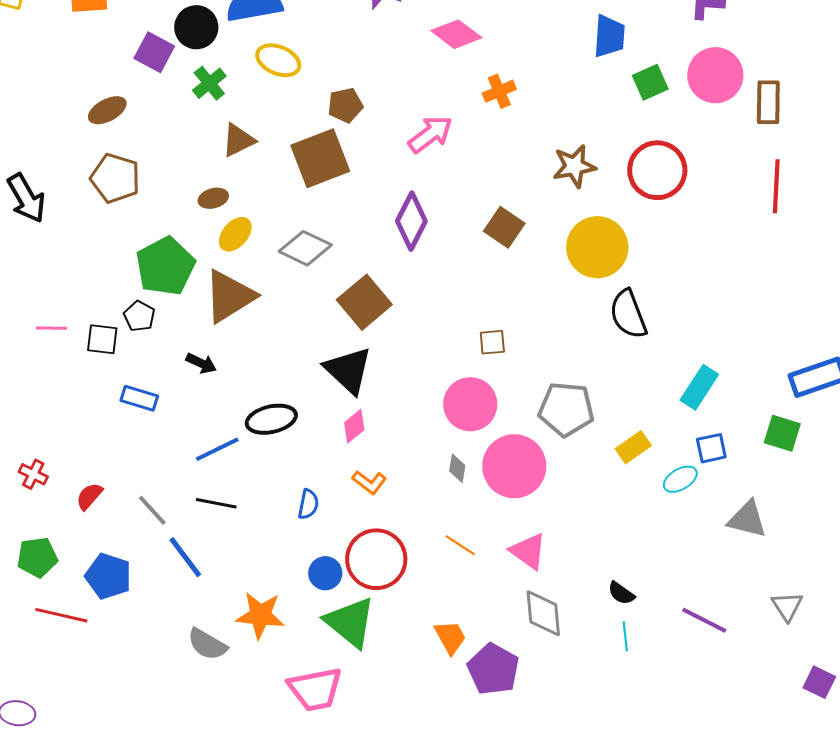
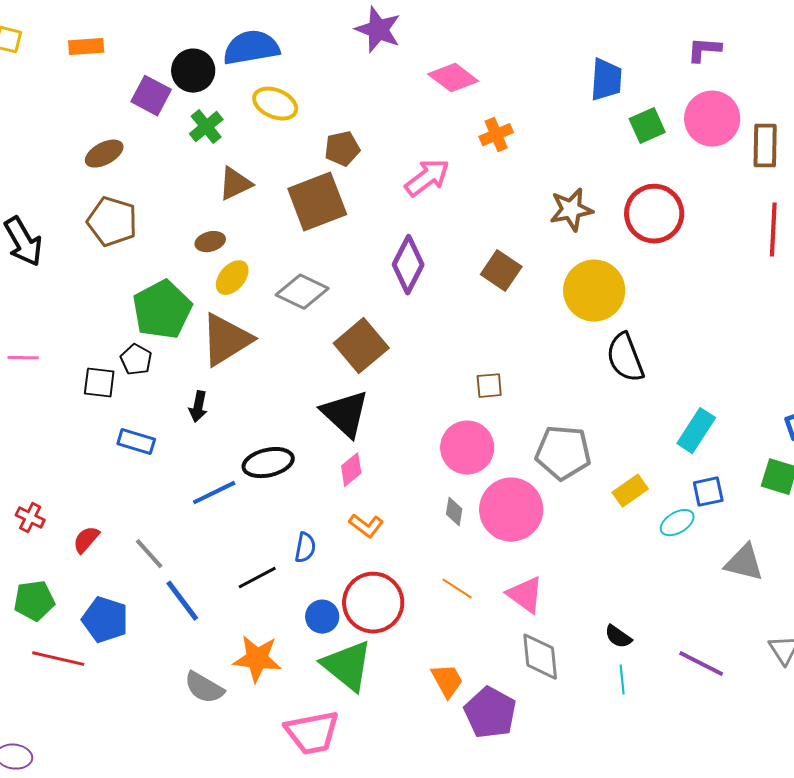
pink line: (51, 328) -> (23, 358), moved
black arrow: (201, 363) -> (198, 407), turned 76
black line: (216, 503) -> (257, 578), moved, turned -39

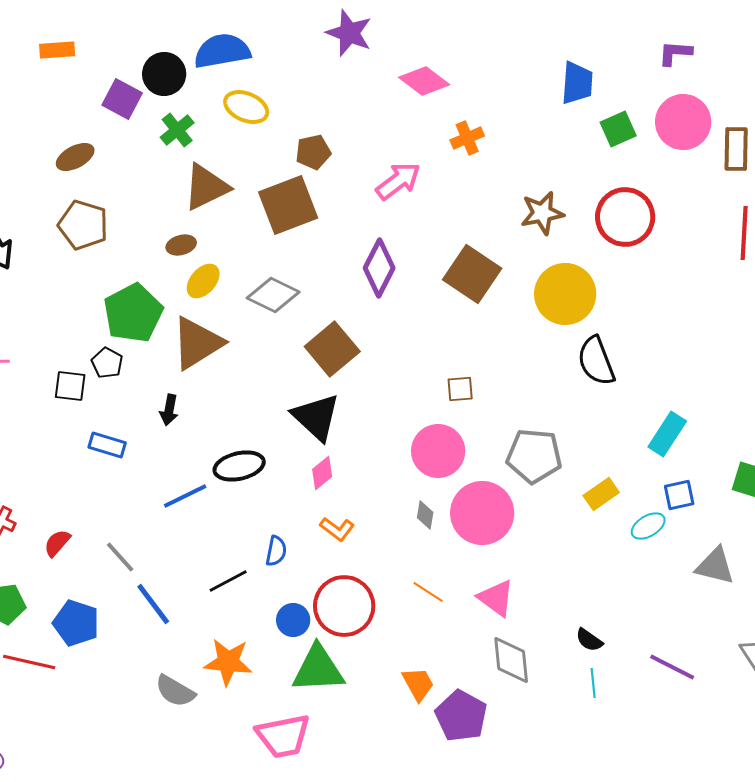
brown triangle: (235, 184) -> (206, 187), size x1.4
brown square: (501, 271) -> (472, 274), size x1.4
green triangle: (347, 666) -> (318, 669), turned -42

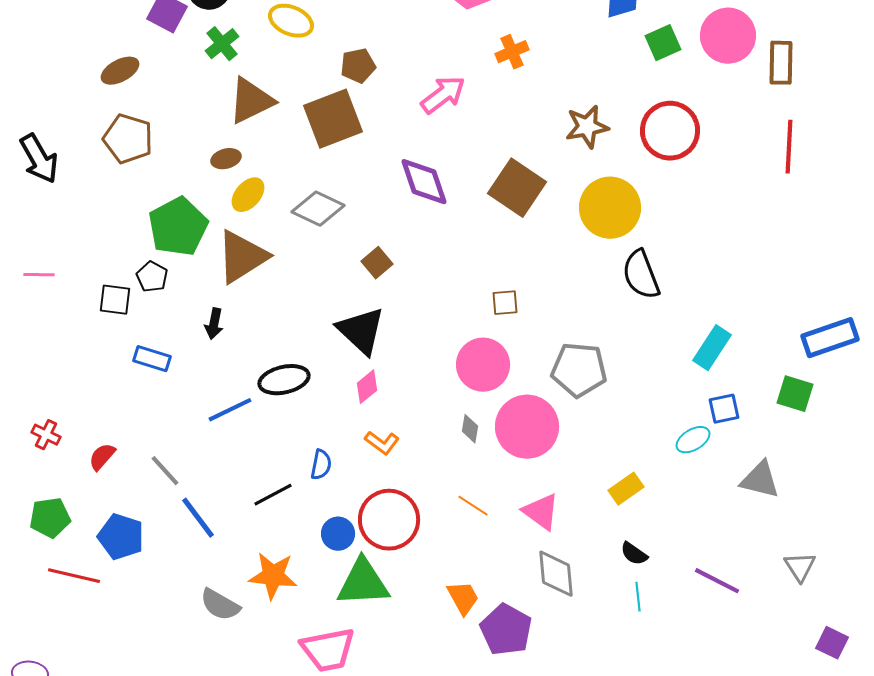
purple diamond: (379, 268) -> (424, 182), turned -46
brown square: (332, 349) -> (377, 263), size x0.6
yellow rectangle: (601, 494) -> (626, 489), moved

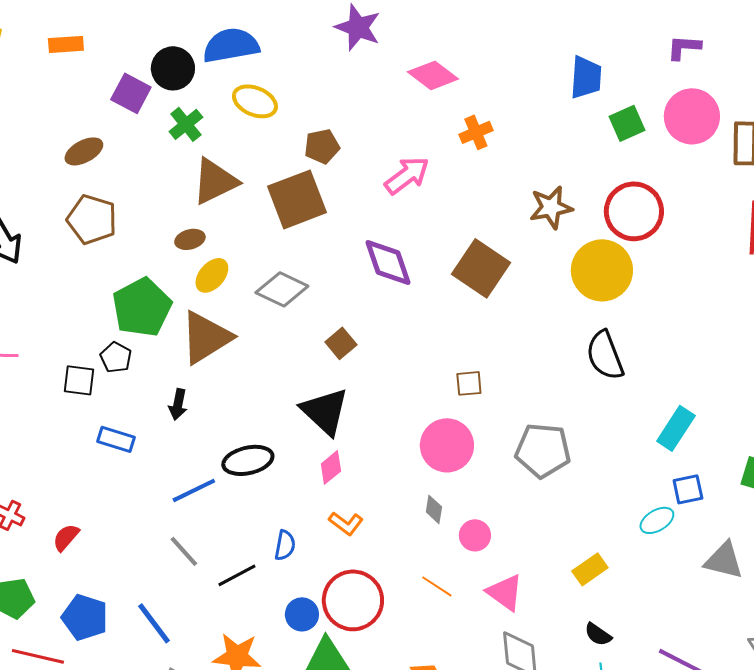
yellow circle: (610, 208) -> (602, 270), moved
pink circle: (527, 427) -> (475, 535), moved, size x0.5
gray line: (165, 471) -> (184, 551), moved
blue line: (198, 518) -> (154, 623), moved

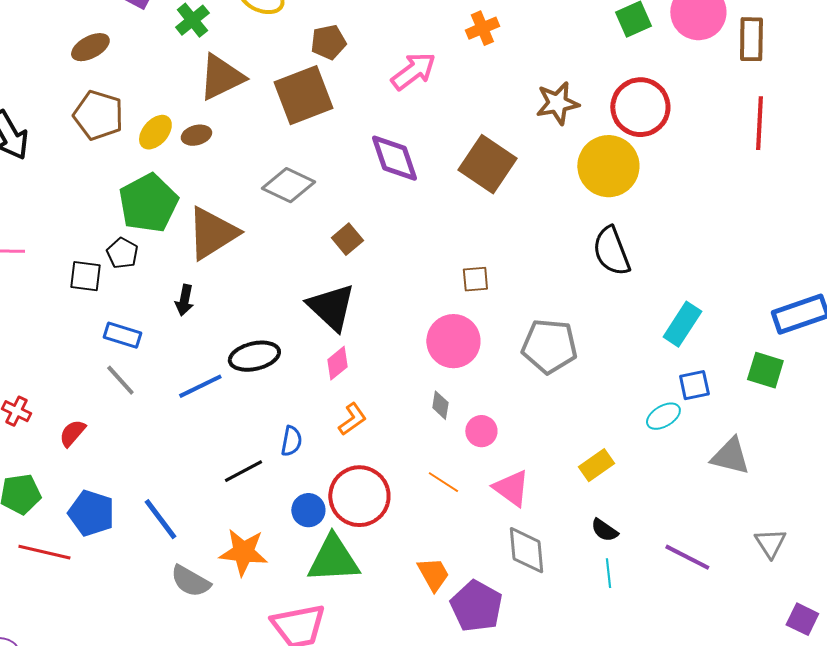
yellow ellipse: (212, 275) -> (155, 132), moved
orange L-shape: (346, 523) -> (352, 419), turned -72
gray line: (184, 551) -> (120, 380), moved

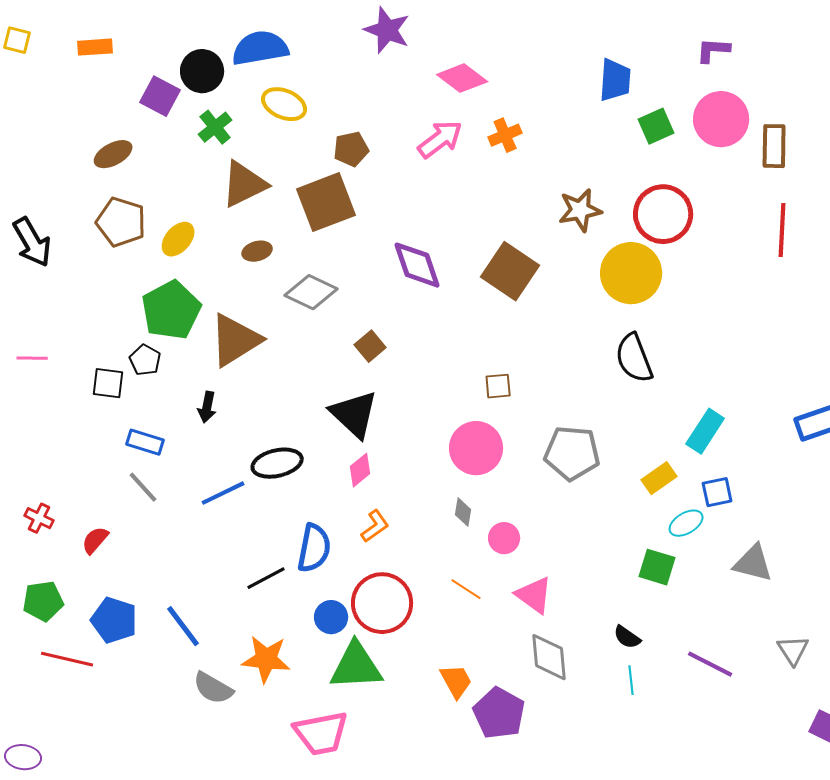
pink arrow: (413, 71) -> (440, 139), moved
brown ellipse: (196, 135) -> (257, 251), moved
green square: (765, 370) -> (657, 567), moved
blue semicircle: (291, 441) -> (314, 548), size x1.6
yellow rectangle: (596, 465) -> (659, 478), moved

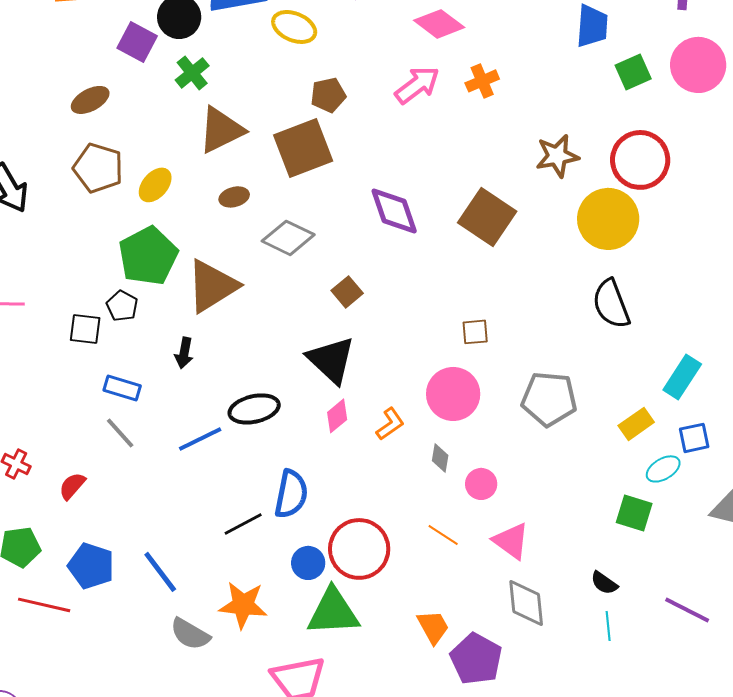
yellow ellipse: (284, 104) -> (294, 27), moved
orange L-shape: (375, 526) -> (390, 424), moved

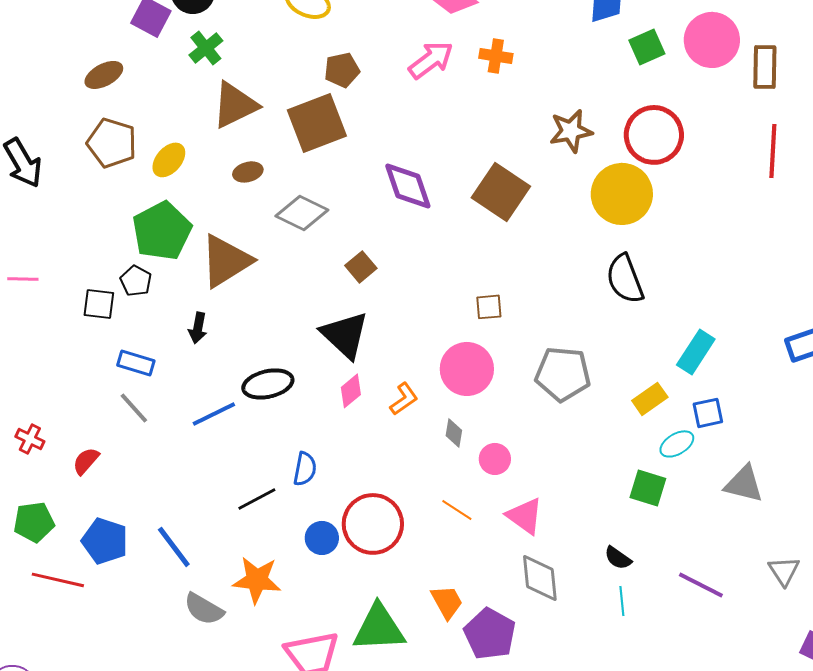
orange cross: (482, 81) -> (496, 56), turned 32
blue semicircle: (291, 494) -> (305, 469), size x0.7
green triangle: (333, 612) -> (379, 628), moved

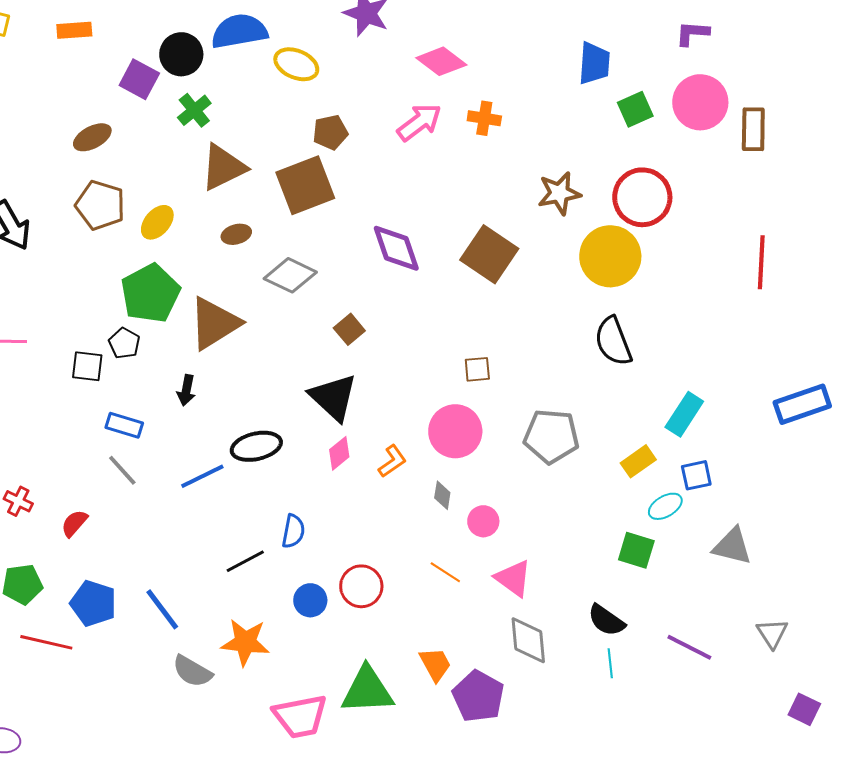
red line: (773, 151) -> (761, 262), moved
red circle: (373, 524) -> (361, 586), size x0.7
black semicircle: (618, 558) -> (606, 620), size x1.4

